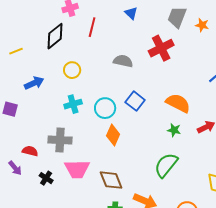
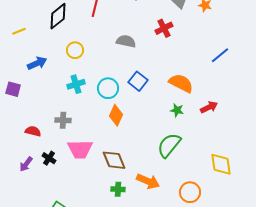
red cross: (161, 48) -> (164, 28), size x0.7
gray cross: (60, 140) -> (63, 120), size x0.7
purple arrow: (15, 168) -> (26, 164), moved, turned 77

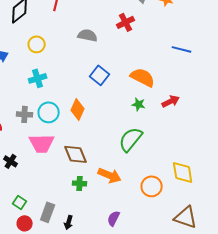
blue line: (220, 55) -> (182, 49), turned 54
cyan circle: (108, 88) -> (49, 112), moved
black cross: (49, 158) -> (11, 161), moved
yellow diamond: (221, 164) -> (183, 172), moved

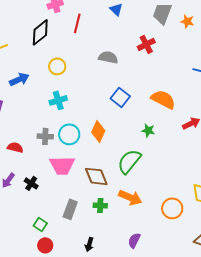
green star: (139, 104) -> (148, 130), moved
green semicircle: (131, 139) -> (129, 161), moved
gray rectangle: (48, 212) -> (70, 209), moved

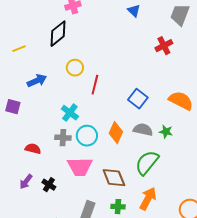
red line: (77, 23) -> (95, 85), moved
gray semicircle: (108, 57) -> (143, 130), moved
cyan cross: (58, 100) -> (70, 113), moved, turned -36
orange arrow: (130, 197) -> (148, 199), turned -85

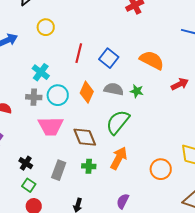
red line: (95, 85) -> (79, 53), moved
black cross: (49, 185) -> (26, 163), moved

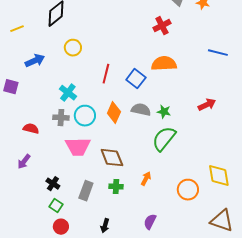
orange semicircle: (152, 60) -> (164, 64), moved, turned -30
green semicircle: (118, 122) -> (164, 139), moved
orange arrow: (119, 158) -> (146, 179), size x0.6

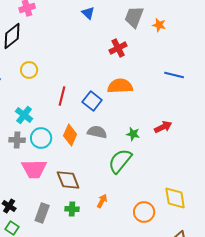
green star: (164, 112) -> (133, 134), moved

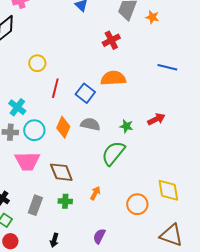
yellow circle: (29, 70) -> (37, 63), moved

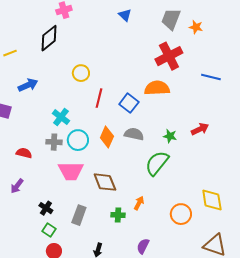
red cross: (111, 40) -> (169, 56), moved, size x1.5
green cross: (65, 201) -> (118, 215), moved

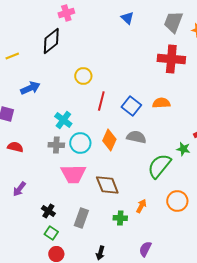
red cross: (169, 56) -> (171, 59), turned 32
orange semicircle: (157, 88) -> (161, 103), moved, size x0.7
green star: (170, 136) -> (183, 149), moved
red semicircle: (24, 153) -> (15, 147), moved
orange circle: (181, 214) -> (177, 201), moved

